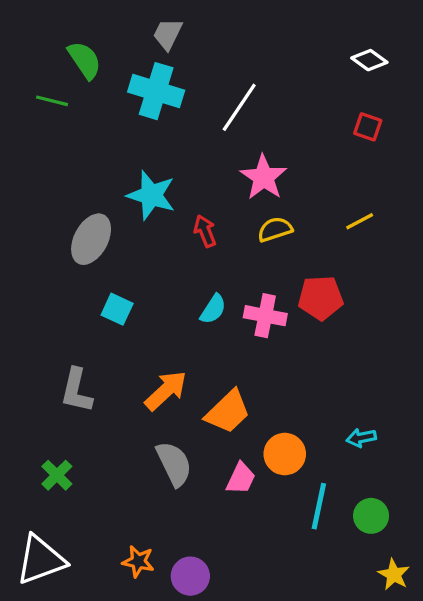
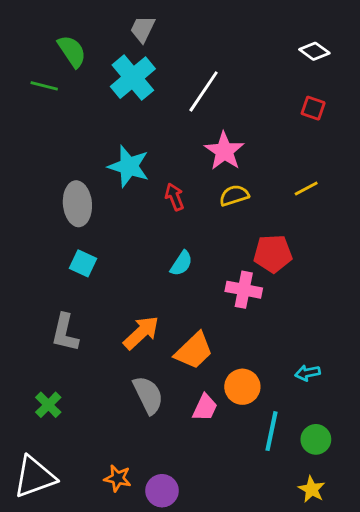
cyan cross: (156, 91) -> (133, 78), turned 33
gray ellipse: (91, 239) -> (77, 204), turned -33
cyan square: (117, 309) -> (83, 263), moved
pink cross: (265, 316) -> (244, 290), moved
yellow star: (394, 574) -> (312, 489), moved

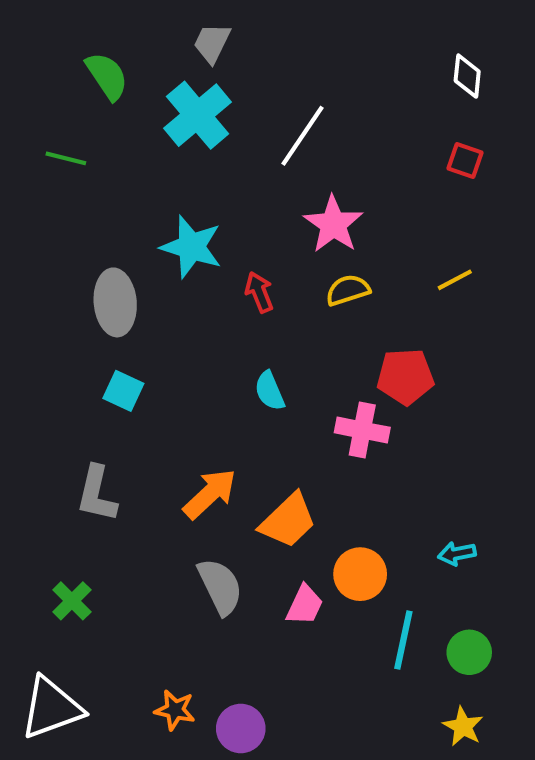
white diamond: (314, 51) -> (467, 76), turned 60
green line: (44, 86) -> (66, 158), moved
cyan semicircle: (181, 263) -> (270, 391), turned 124

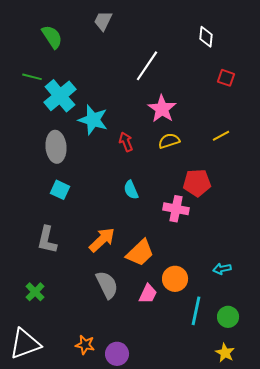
white diamond: (467, 76) -> (206, 37), moved
cyan cross: (198, 115) -> (60, 96), moved

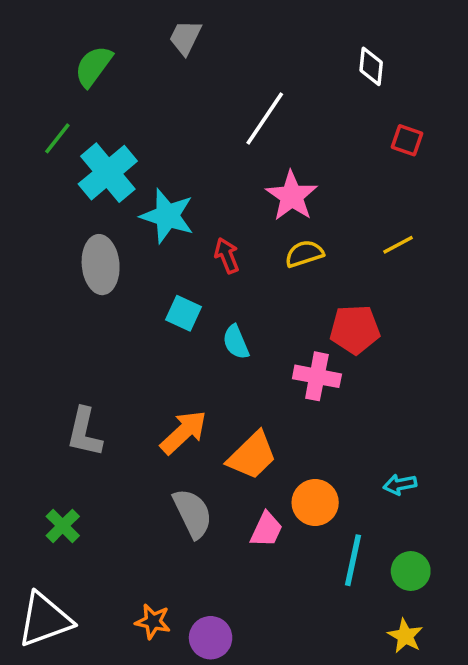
green semicircle: (52, 37) -> (93, 66), turned -110
green line: (32, 77) -> (57, 138), turned -66
cyan square: (60, 190) -> (184, 313), moved

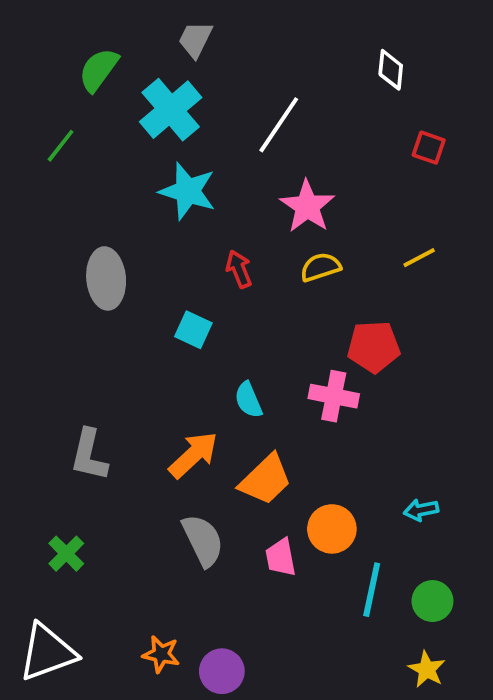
cyan cross: (108, 173) -> (171, 110), moved
cyan star: (167, 216) -> (188, 191), moved
cyan semicircle: (236, 342) -> (248, 400), moved
pink trapezoid: (266, 530) -> (281, 557), turned 144

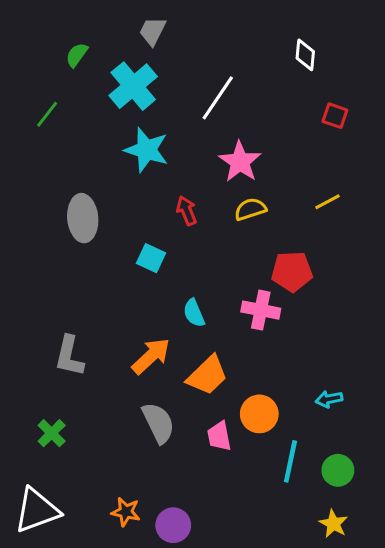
green semicircle: (99, 70) -> (77, 55), size x0.7

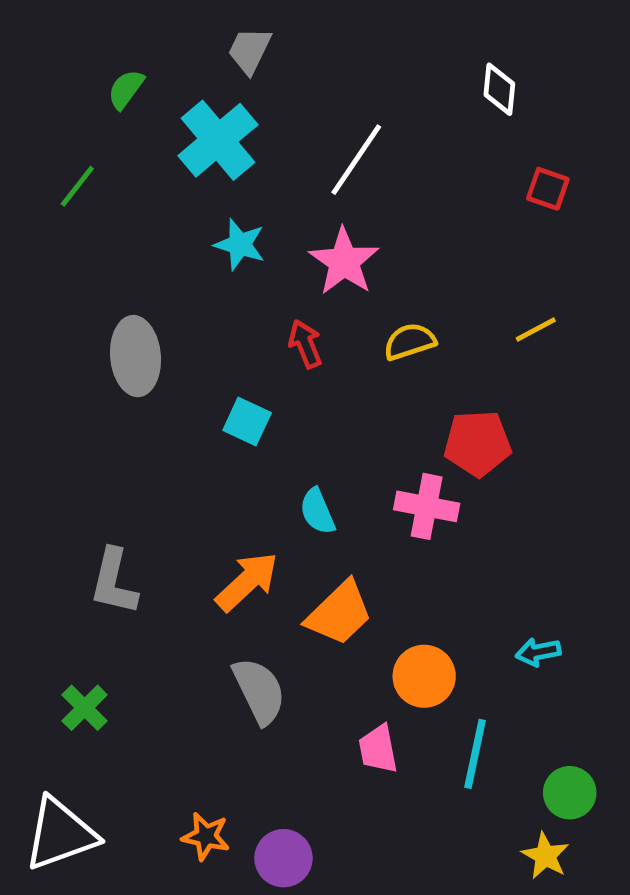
cyan star: (147, 150) -> (240, 245), size x0.7
pink star: (240, 162) -> (344, 261), moved
pink trapezoid: (219, 436) -> (378, 749), moved
green circle: (338, 470) -> (570, 793), moved

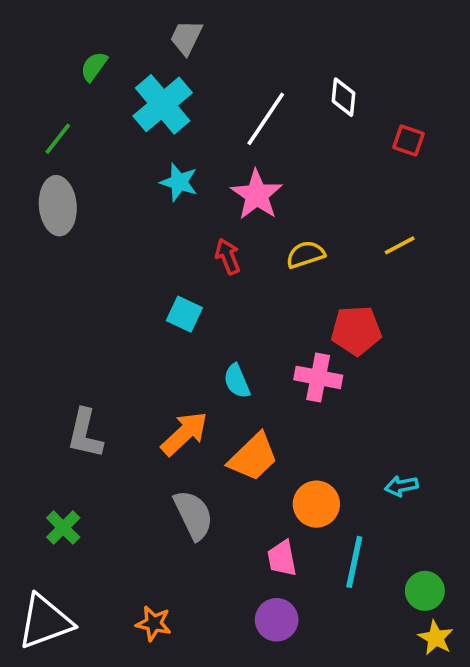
white diamond: (499, 89) -> (344, 97), moved
gray ellipse: (136, 356) -> (58, 206), moved
yellow star: (545, 856) -> (436, 638), moved
purple circle: (283, 858) -> (277, 620), moved

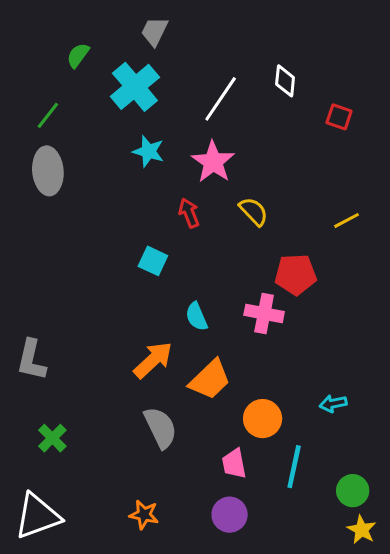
yellow line: (400, 245) -> (347, 220), moved
yellow semicircle: (306, 254) -> (254, 211), turned 64
gray L-shape: (85, 434) -> (31, 360), moved
orange star: (154, 623) -> (144, 515), moved

